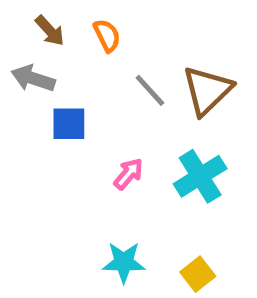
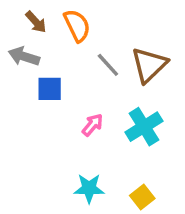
orange semicircle: (107, 35) -> (77, 25), size x1.4

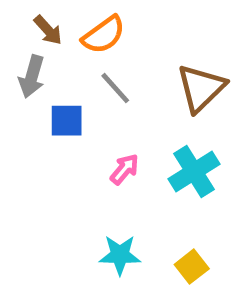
orange semicircle: (77, 25) -> (104, 35), turned 80
gray arrow: (24, 56) -> (32, 76), turned -92
gray line: (108, 65) -> (115, 88), moved

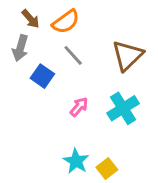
blue square: (67, 121) -> (42, 76), turned 35
cyan star: (120, 255) -> (76, 161), turned 30
yellow square: (192, 267) -> (107, 168), moved

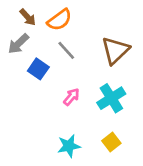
gray arrow: (20, 48) -> (18, 44), turned 30
cyan star: (76, 161) -> (69, 146), turned 30
yellow square: (107, 168) -> (111, 142), moved

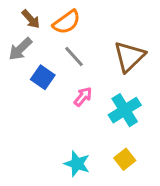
pink arrow: (72, 97) -> (83, 97), moved
cyan star: (69, 146) -> (77, 164), turned 30

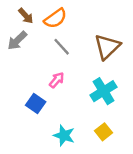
blue square: (43, 77) -> (36, 103), moved
pink arrow: (83, 97) -> (57, 80), moved

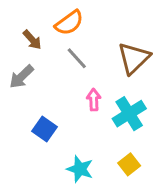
brown arrow: (26, 16) -> (32, 40), moved
gray arrow: (17, 41) -> (21, 77), moved
pink arrow: (57, 80) -> (94, 100), moved, turned -42

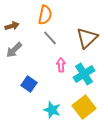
orange semicircle: (69, 23) -> (45, 15), turned -42
brown arrow: (32, 40) -> (12, 26), moved, turned -64
yellow square: (129, 164) -> (84, 107), size x1.6

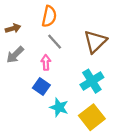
pink arrow: (61, 65) -> (46, 62), moved
blue square: (29, 84) -> (41, 87), moved
cyan star: (52, 110) -> (59, 107), moved

